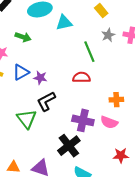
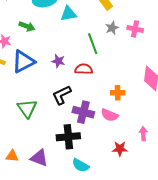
blue triangle: (21, 72) -> (23, 61), size x1.4
purple star: (40, 78) -> (58, 61), moved
black L-shape: (46, 101) -> (62, 95), moved
black cross: (69, 146) -> (68, 137), turned 30

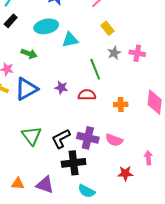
orange cross: (118, 93) -> (121, 105), moved
black L-shape: (62, 95) -> (61, 139), moved

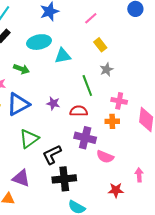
pink cross: (137, 53) -> (119, 101), moved
green triangle: (32, 136) -> (29, 139), moved, turned 30
purple cross: (88, 138) -> (85, 138), moved
purple triangle: (45, 185) -> (21, 178), moved

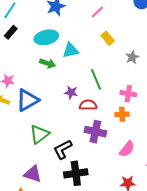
green arrow: (21, 69) -> (47, 63), moved
gray star: (107, 70) -> (132, 57), moved
purple star: (53, 103) -> (71, 92), moved
pink semicircle: (105, 157) -> (127, 149), moved, turned -72

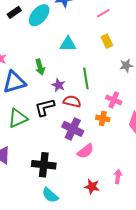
cyan ellipse: (46, 37) -> (39, 15), moved, turned -50
green arrow: (47, 63) -> (40, 67), moved, turned 42
black L-shape: (63, 149) -> (45, 107), moved
pink semicircle: (127, 149) -> (85, 151), moved

